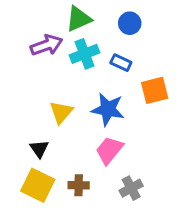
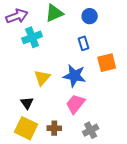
purple arrow: (47, 45) -> (17, 16), moved
cyan cross: (84, 54) -> (32, 37), moved
blue rectangle: (121, 63) -> (84, 43), turned 48

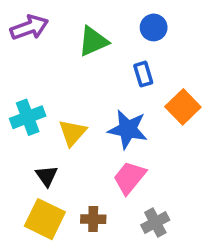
green triangle: (54, 13) -> (93, 41), moved
cyan cross: (32, 37) -> (28, 117), moved
orange square: (107, 63) -> (183, 107), turned -30

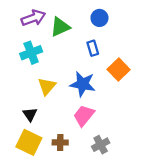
purple arrow: (29, 27) -> (33, 18), moved
cyan cross: (28, 117) -> (31, 53), moved

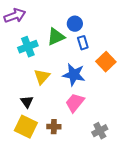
purple arrow: (33, 18) -> (15, 16), moved
blue circle: (99, 18) -> (75, 24), moved
green triangle: (60, 27) -> (56, 37), moved
gray cross: (101, 145) -> (100, 131), moved

